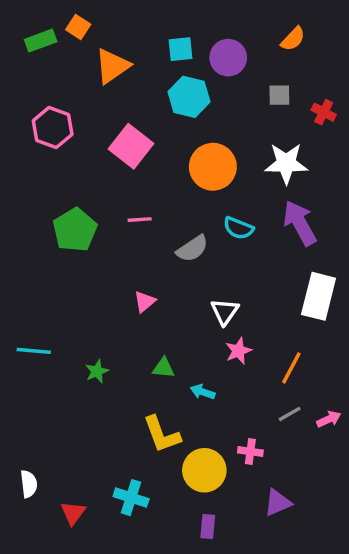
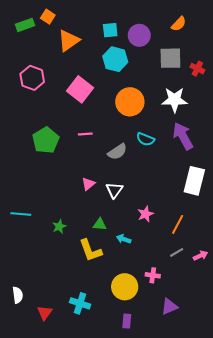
gray square: (279, 95) -> (170, 58), size x1.6
white triangle: (225, 312) -> (114, 190), moved
yellow L-shape: (162, 434) -> (90, 250), moved

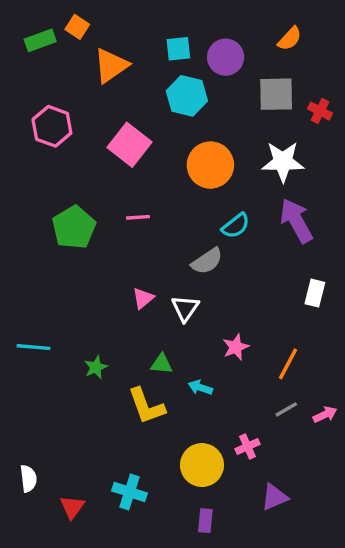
cyan semicircle: (145, 139) -> (236, 226), turned -60
gray semicircle: (117, 152) -> (207, 261), moved
white rectangle: (194, 181) -> (315, 293), size x0.6
pink cross: (153, 275) -> (248, 446), turned -32

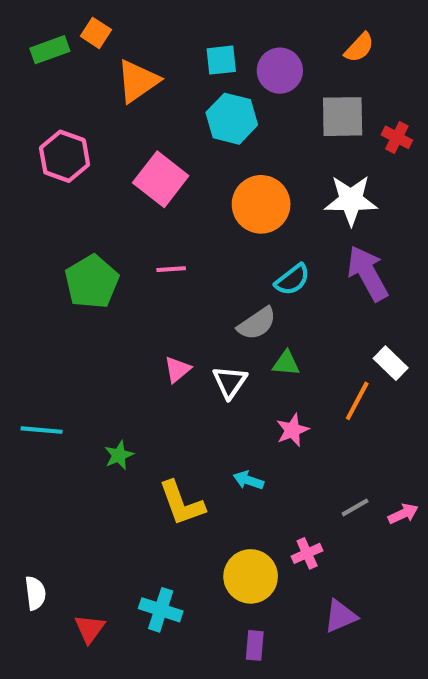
white rectangle: (315, 293) -> (391, 363), turned -60
green triangle: (162, 364) -> (286, 363), moved
orange line: (288, 364) -> (357, 401), moved

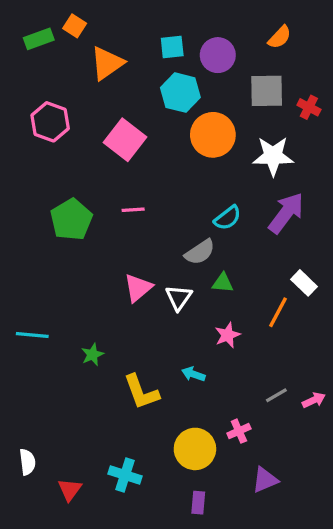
orange circle: (261, 204) -> (213, 135), moved
purple arrow: (368, 273) -> (286, 213), turned 66
pink triangle: (177, 369) -> (138, 288), size x1.4

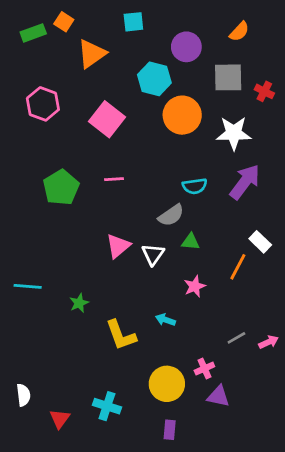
cyan square: (172, 47) -> (133, 22), moved
cyan semicircle: (228, 218) -> (195, 186), turned 30
purple triangle: (265, 480) -> (218, 396), moved, turned 35

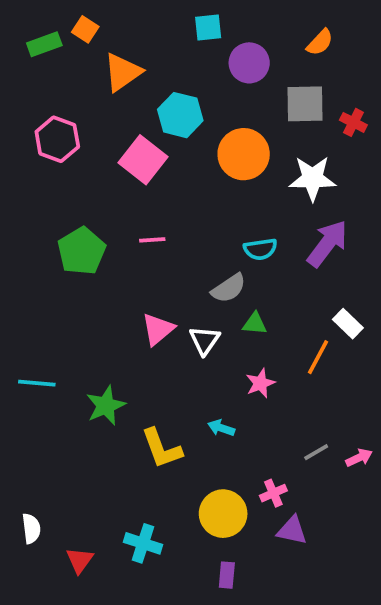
cyan square: (133, 22) -> (208, 27), moved
cyan hexagon: (154, 79) -> (180, 115), moved
green star: (79, 303) -> (106, 406), size x1.5

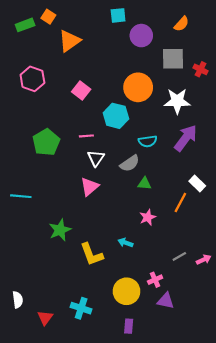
cyan hexagon: (180, 115) -> (116, 116), moved
pink square: (143, 160) -> (81, 90), size x0.7
white triangle: (204, 340) -> (96, 158), moved
cyan line: (37, 383) -> (21, 196), moved

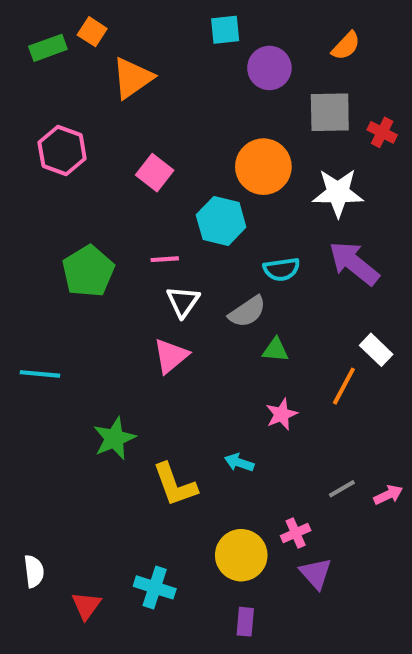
purple arrow: (186, 138) -> (354, 263), turned -88
purple triangle: (166, 301) -> (316, 573), turned 36

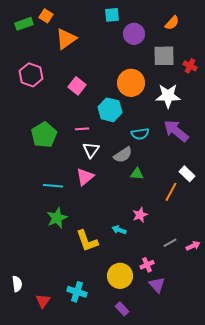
cyan line: (40, 374) -> (53, 186), moved
pink star: (282, 414) -> (140, 215), moved
purple rectangle: (245, 622) -> (122, 309), turned -48

